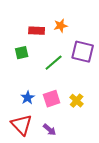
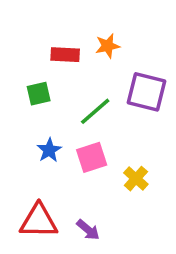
blue star: (28, 98) -> (49, 150), moved
pink square: (52, 99) -> (92, 157), moved
red triangle: (22, 125) -> (39, 221), turned -45

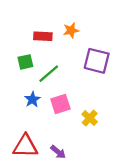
green line: (95, 111) -> (49, 74), moved

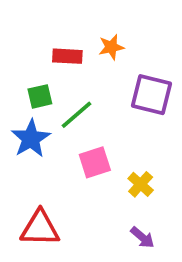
blue star: (32, 99) -> (31, 139), moved, size x1.5
purple arrow: (58, 152) -> (142, 237), moved

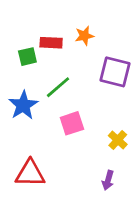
green square: (40, 96) -> (27, 57), moved
yellow cross: (141, 184) -> (118, 140), moved
purple arrow: (142, 237) -> (108, 180), turned 66

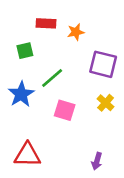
red rectangle: (51, 43) -> (46, 23), moved
pink square: (72, 123) -> (65, 110), turned 35
yellow cross: (118, 140) -> (106, 103), moved

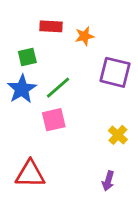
blue star: (21, 94) -> (22, 89), moved
yellow cross: (106, 103) -> (118, 135), moved
pink square: (65, 110) -> (54, 120), moved, turned -30

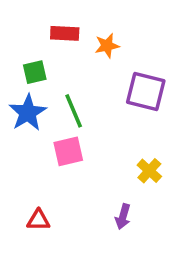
green line: (58, 88) -> (74, 111), turned -72
red triangle: (30, 174) -> (38, 220), size x0.6
purple arrow: (108, 181) -> (123, 217), moved

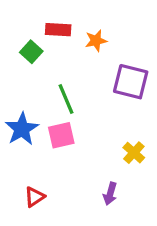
green square: (35, 72) -> (31, 52), moved, turned -35
blue star: (28, 113) -> (22, 129), moved
red triangle: (38, 220) -> (34, 197), turned -35

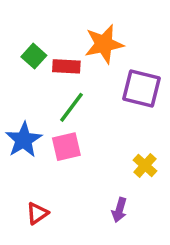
red rectangle: (58, 30) -> (66, 66), moved
orange star: (96, 41) -> (104, 44), size x1.6
green line: (66, 99) -> (71, 107), turned 60

